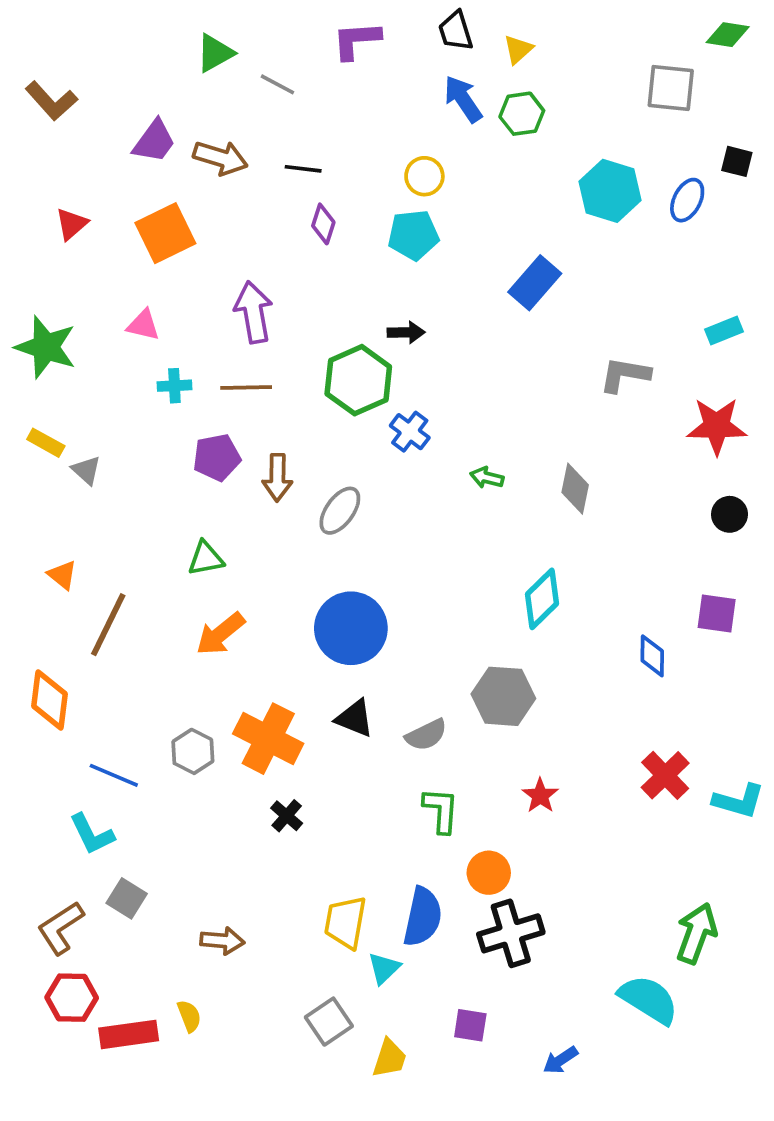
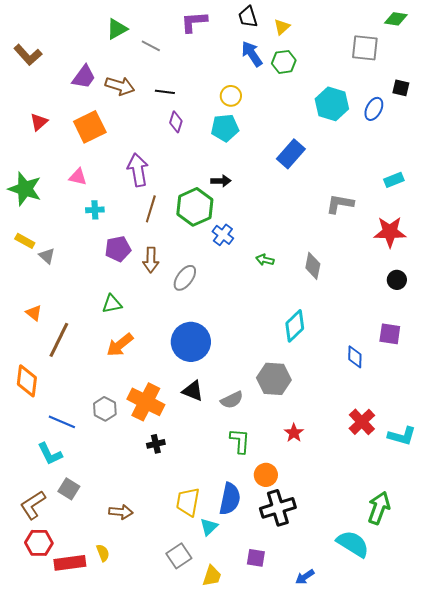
brown line: (246, 388) -> (151, 209), moved, turned -72
black cross: (287, 816) -> (156, 444), turned 36

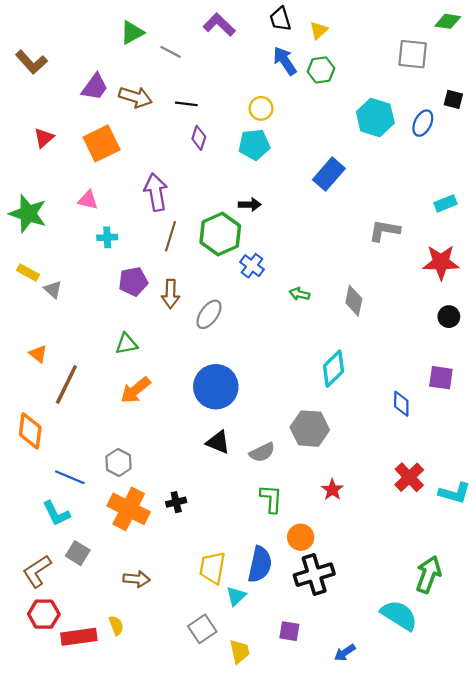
purple L-shape: (194, 22) -> (219, 25), turned 48
orange cross: (146, 402) -> (129, 509), moved
yellow trapezoid: (212, 576) -> (240, 651), turned -30

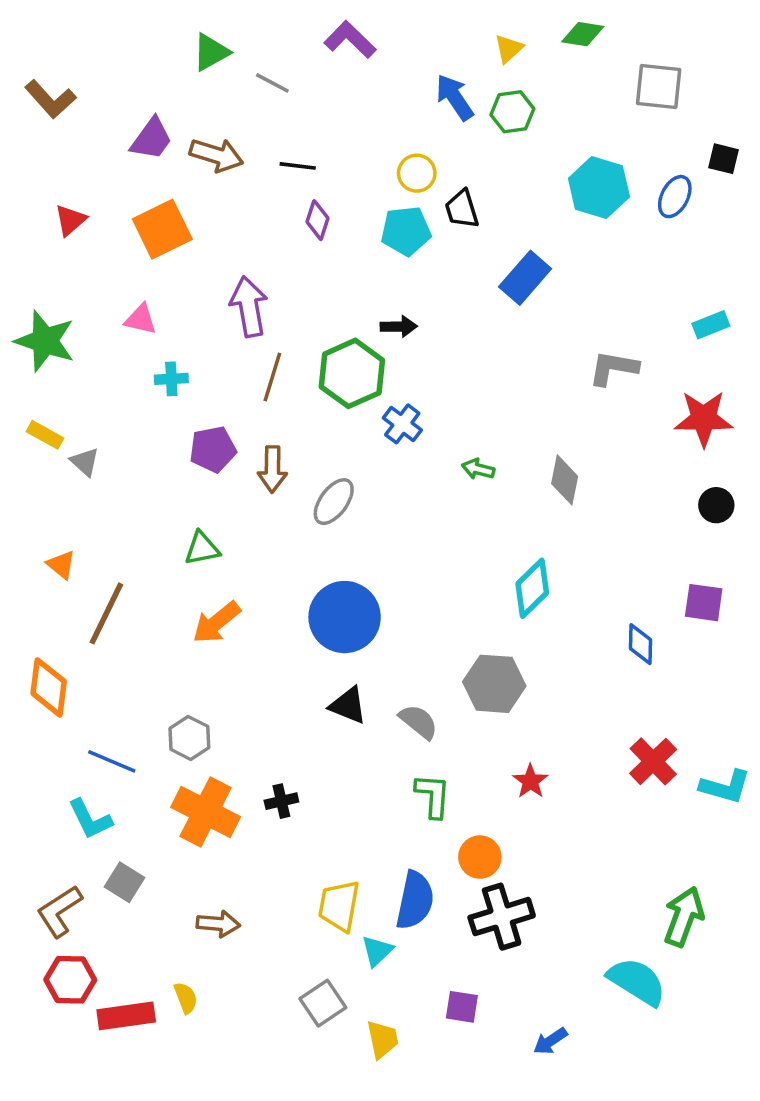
black trapezoid: (280, 19) -> (462, 209), moved
green diamond: (448, 21) -> (583, 34), moved
gray semicircle: (262, 452) -> (419, 722), turned -115

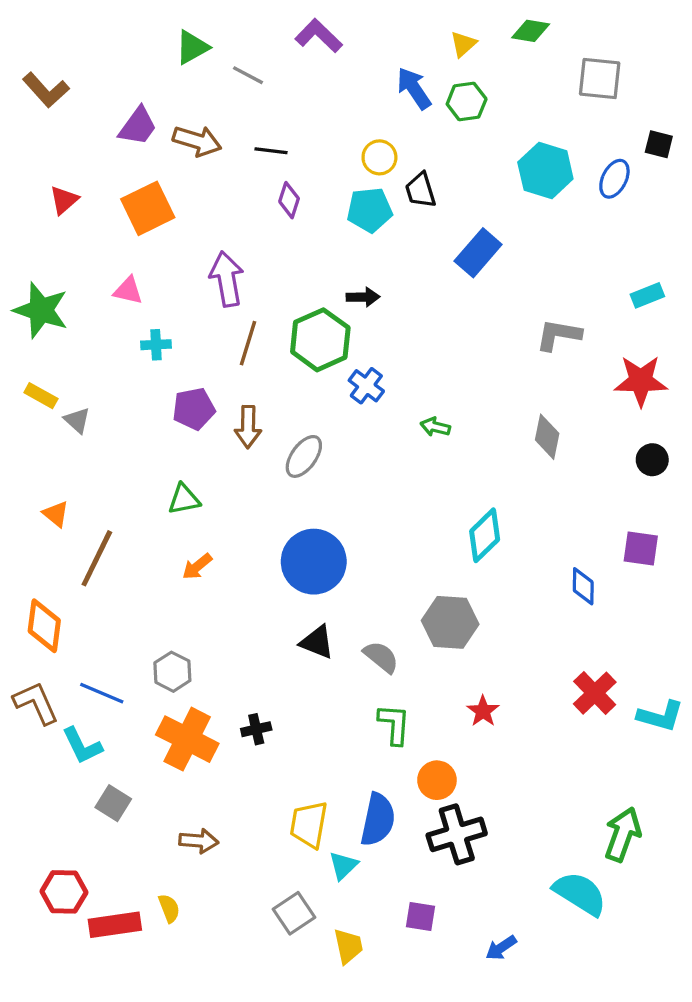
gray diamond: (565, 480) -> (547, 437), moved
orange arrow: (216, 622) -> (197, 567), size x0.7
brown L-shape: (59, 911) -> (36, 703), moved, turned 99

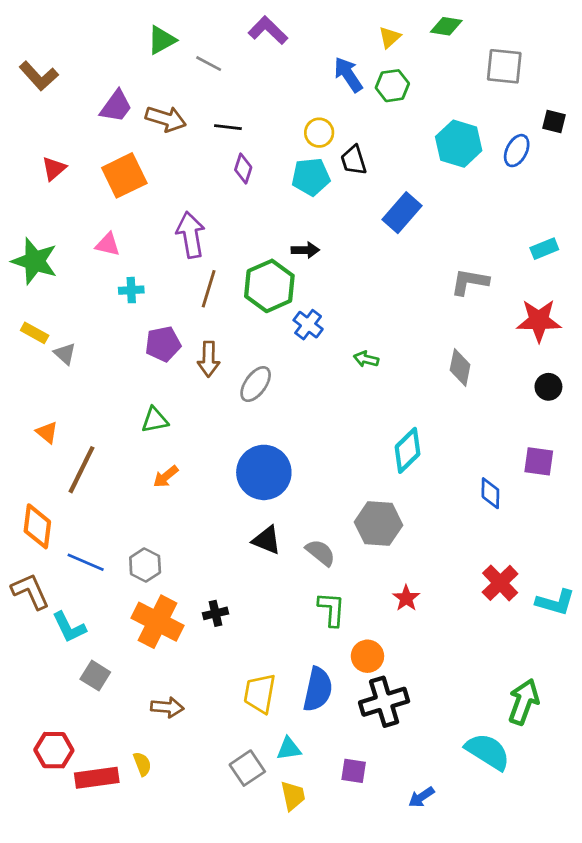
blue line: (102, 693) -> (86, 562), moved
cyan triangle: (343, 866) -> (289, 749), moved, turned 36

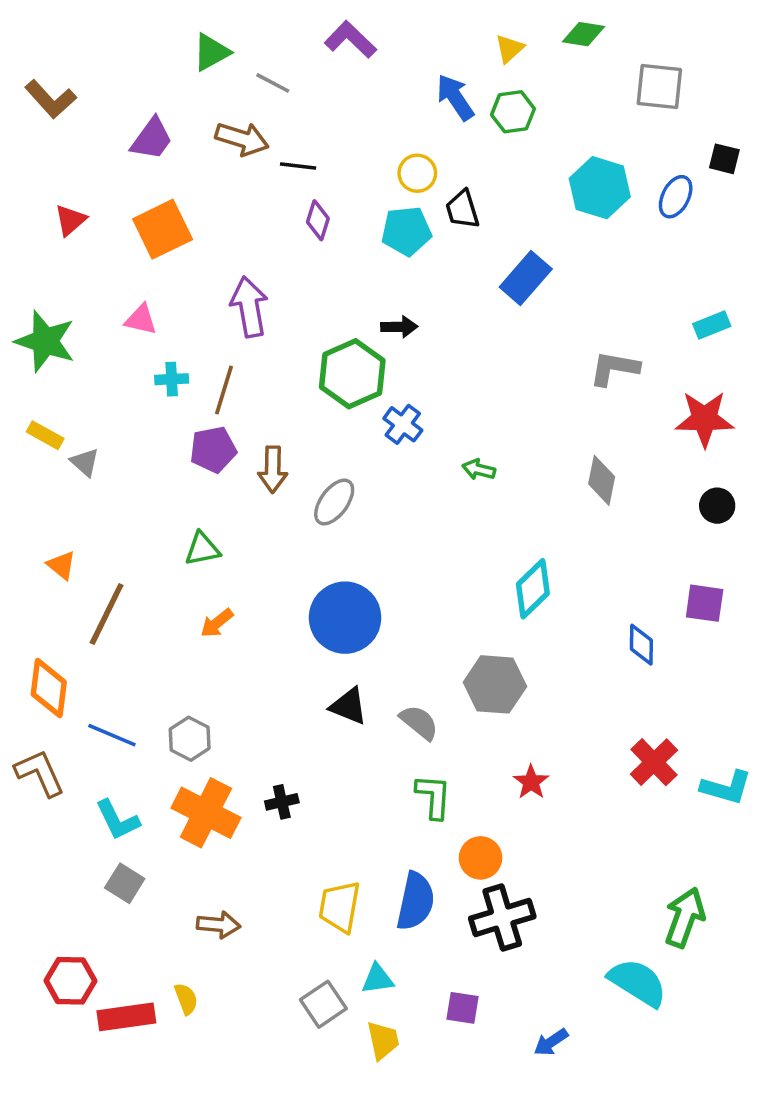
brown arrow: (166, 119) -> (242, 139), moved
brown line: (209, 289) -> (224, 390), moved
cyan L-shape: (69, 627) -> (117, 820), moved

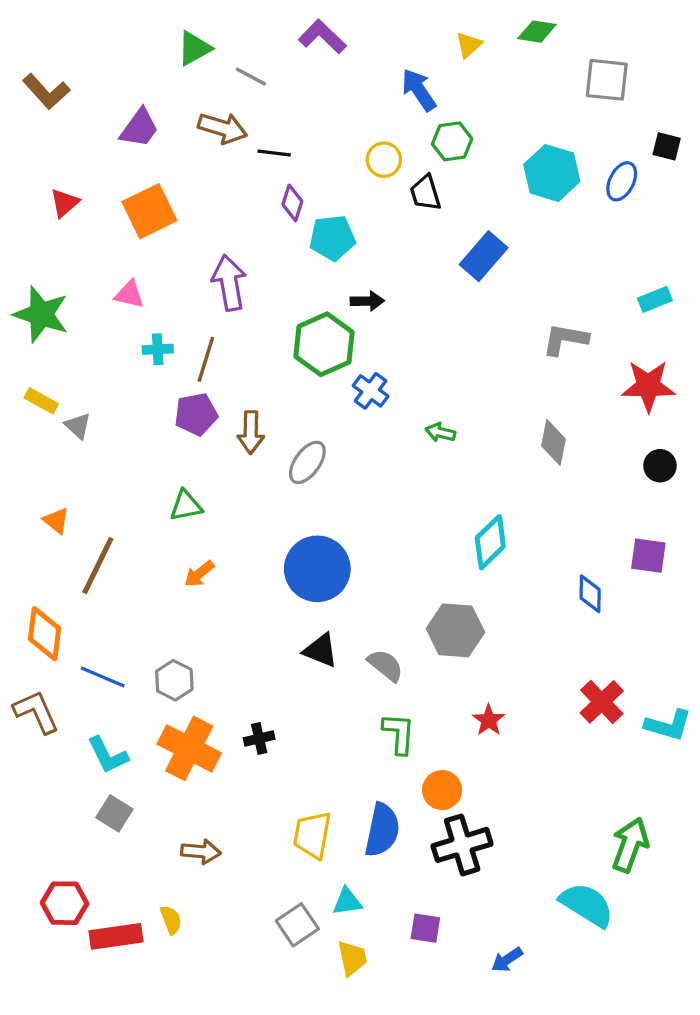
green hexagon: (513, 112) -> (452, 141), moved
cyan pentagon: (406, 231) -> (332, 238), moved

